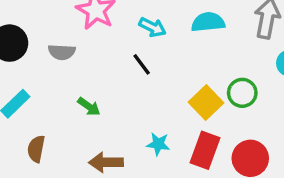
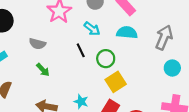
gray semicircle: (62, 52) -> (37, 44), moved
green circle: (242, 93) -> (106, 59), moved

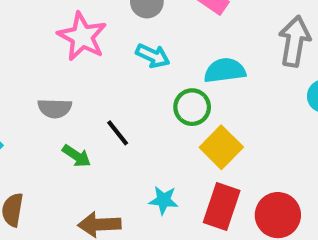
cyan semicircle: (127, 32) -> (225, 71), moved
black line: (81, 50) -> (118, 133), moved

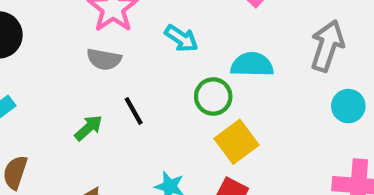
gray semicircle: (55, 108) -> (104, 59), moved
green arrow: (77, 156) -> (88, 128), turned -84

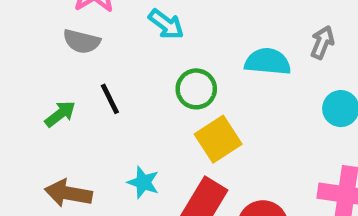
gray arrow: (327, 46) -> (322, 42), size x0.6
cyan semicircle: (252, 65) -> (268, 62), moved

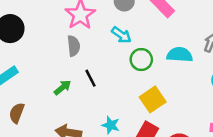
gray semicircle: (82, 41) -> (74, 46), turned -108
green circle: (196, 89) -> (141, 60), moved

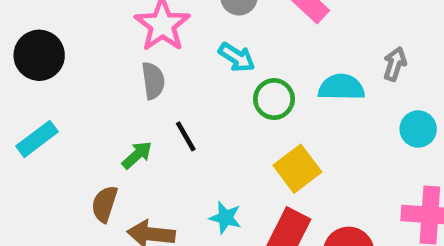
brown semicircle: (17, 113) -> (105, 204), moved

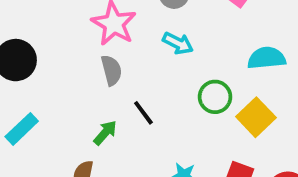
green circle: (274, 99) -> (215, 97), moved
yellow square: (297, 169) -> (256, 117), moved

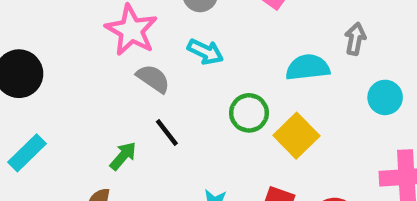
gray semicircle: (111, 70) -> (153, 79), moved, turned -40

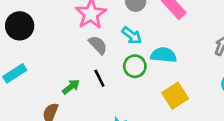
cyan semicircle: (308, 67) -> (164, 55), moved
green circle: (249, 113) -> (135, 66), moved

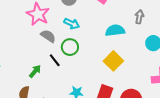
cyan semicircle: (164, 55) -> (115, 30), moved
green circle: (135, 66) -> (70, 47), moved

